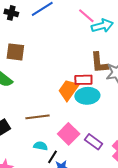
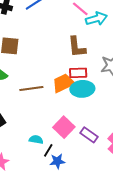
brown L-shape: (99, 63) -> (77, 47), moved
orange trapezoid: (68, 90) -> (63, 83), turned 30
brown line: (37, 117) -> (31, 89), moved

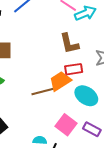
brown line: (31, 89) -> (43, 91), moved
cyan ellipse: (82, 89) -> (86, 96), moved, turned 45

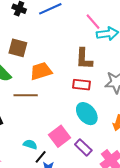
orange trapezoid: (60, 81) -> (41, 71), moved
brown line: (43, 91) -> (26, 95), moved

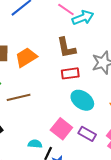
orange trapezoid: (41, 71) -> (26, 57), moved

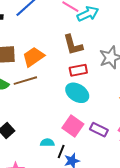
brown line: (19, 97) -> (25, 81), moved
cyan ellipse: (82, 100) -> (77, 93), moved

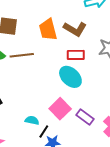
brown L-shape: (73, 45) -> (75, 29), turned -55
orange trapezoid: (33, 57) -> (48, 30), moved, turned -80

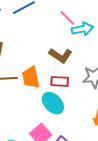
orange trapezoid: (48, 30) -> (31, 77), moved

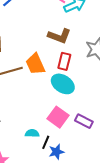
red rectangle: (60, 81) -> (64, 61), turned -66

